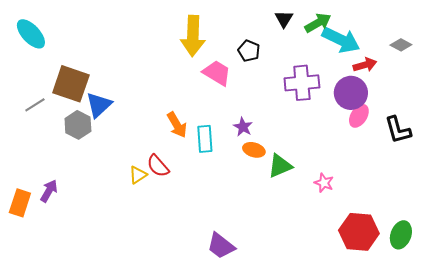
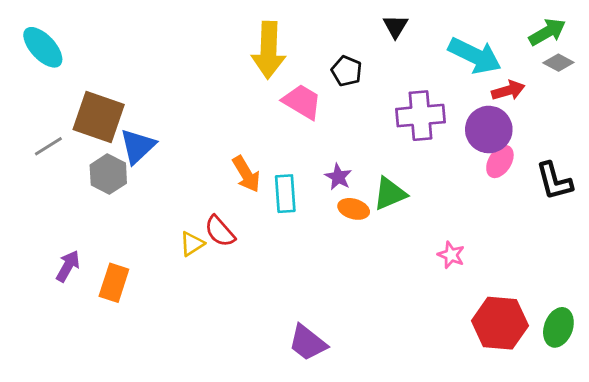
green arrow: (318, 23) -> (547, 32), moved
green triangle: (280, 166) -> (390, 194), moved
orange rectangle: (20, 203) -> (114, 283), moved

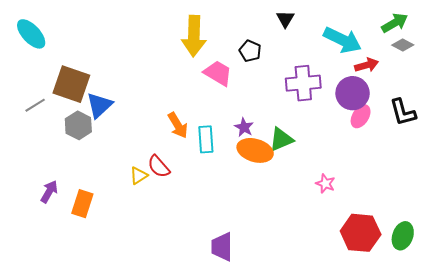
black L-shape: (554, 181) -> (403, 112), moved
orange ellipse: (354, 209) -> (255, 150), size x1.6
purple trapezoid: (308, 343) -> (222, 247), turned 52

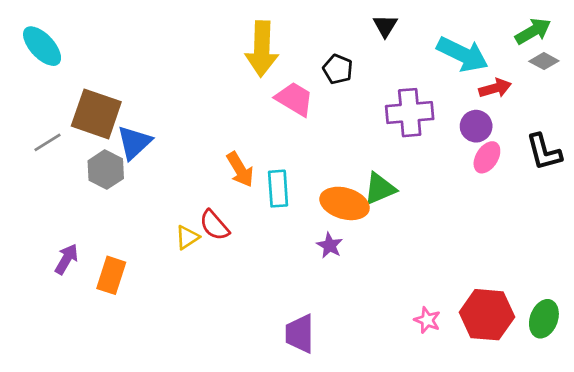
purple circle: (353, 93) -> (476, 126), size x0.7
purple star: (244, 127) -> (330, 246), moved
pink star: (325, 184) -> (427, 320), moved

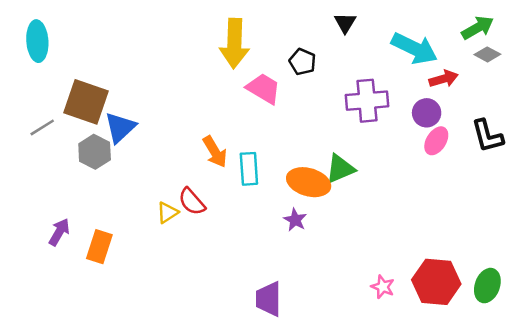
cyan ellipse: (42, 46) -> (37, 41), turned 39

